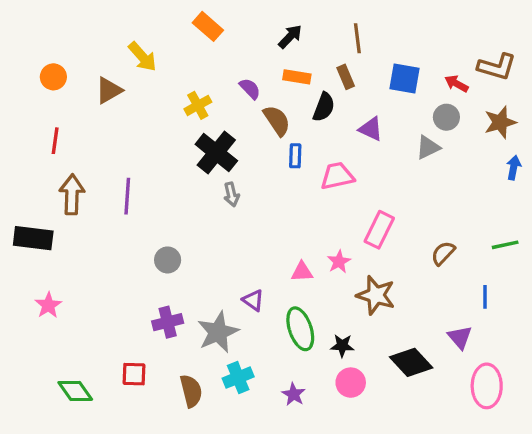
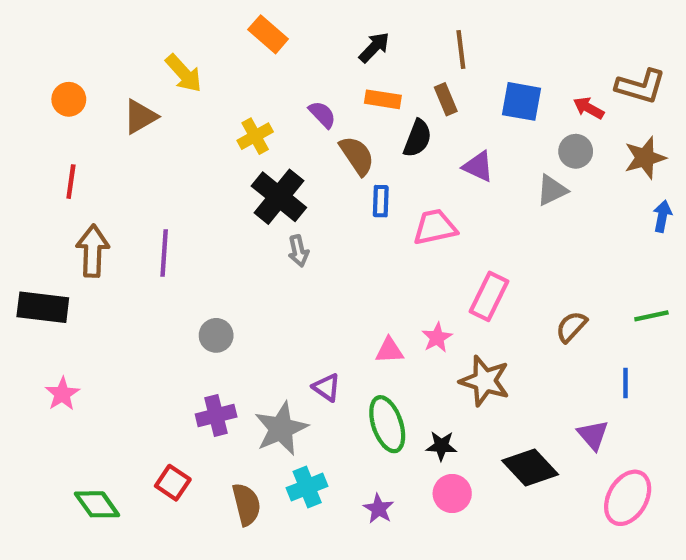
red square: (134, 374) -> (173, 483), turned 32
pink ellipse: (487, 386) -> (628, 498), turned 30

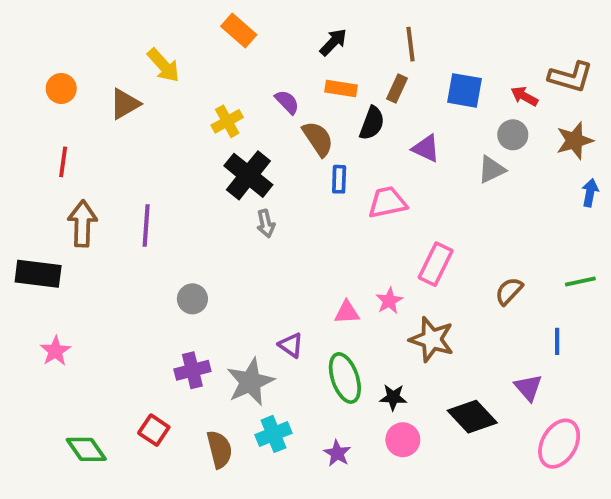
brown rectangle: (446, 99) -> (397, 88), turned 48

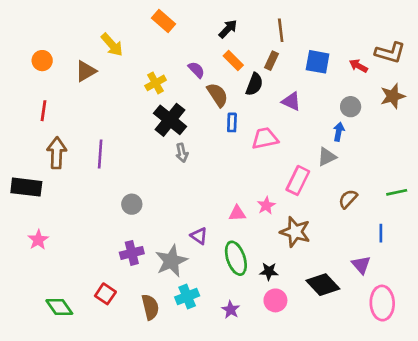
orange rectangle: (341, 88) -> (233, 61), turned 36
gray circle: (513, 135) -> (351, 107), moved
gray triangle: (492, 170) -> (327, 157), moved
blue arrow: (590, 193) -> (339, 132), moved
pink ellipse: (559, 444) -> (382, 303), turned -32

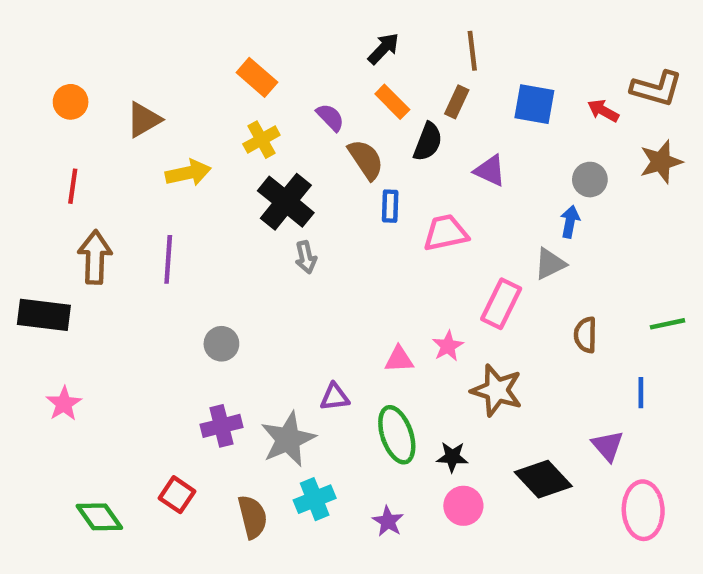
orange rectangle: (163, 21) -> (257, 77), moved
yellow arrow: (112, 45) -> (188, 173), moved, turned -60
brown semicircle: (348, 199) -> (585, 335), turned -42
purple triangle: (199, 236) -> (335, 397), turned -42

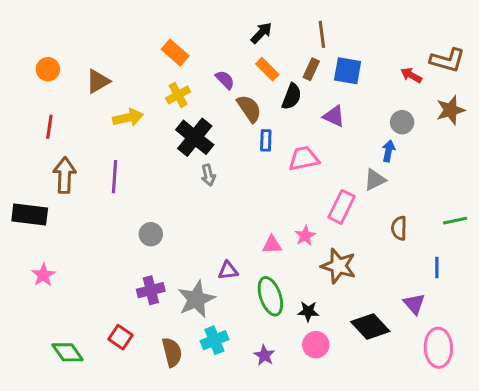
blue square: (534, 104) -> (348, 71), moved

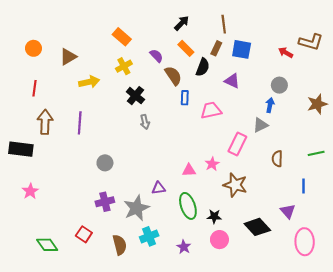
brown star: (451, 110) -> (317, 104), moved
black cross: (195, 137) -> (135, 96), size x0.7

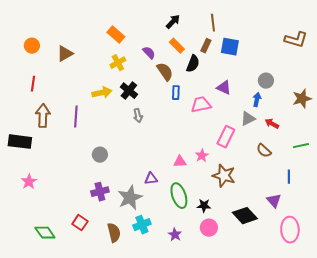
red arrow: (286, 53) -> (272, 124), moved
purple triangle: (232, 81) -> (224, 88), moved
yellow arrow: (89, 82) -> (102, 93), moved
brown semicircle: (277, 159) -> (264, 151), turned -49

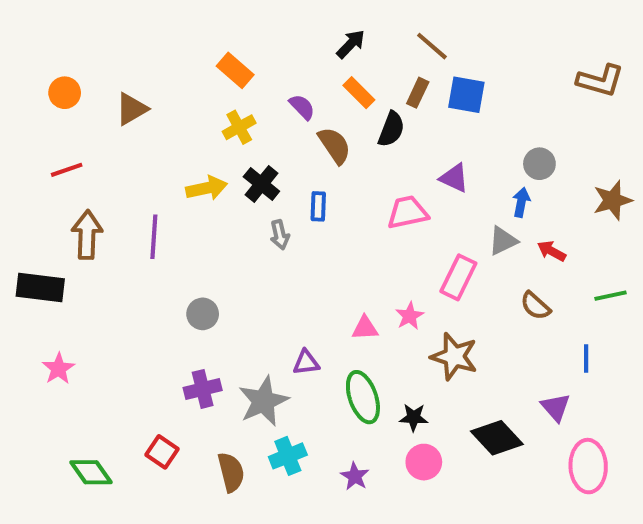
brown line: (213, 23) -> (432, 46), turned -42
red line: (33, 84) -> (67, 170), turned 63
blue rectangle: (176, 93) -> (318, 206), moved

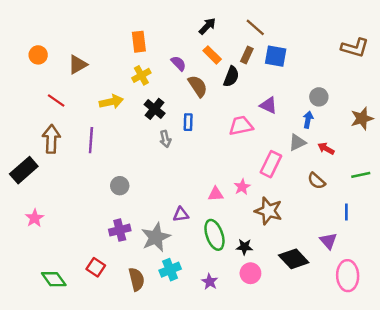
orange rectangle: (235, 70) -> (139, 42), turned 42
red line: (67, 170) -> (56, 101), moved, turned 54
yellow arrow: (207, 188) -> (111, 102), moved
black rectangle: (40, 288) -> (24, 170), turned -48

